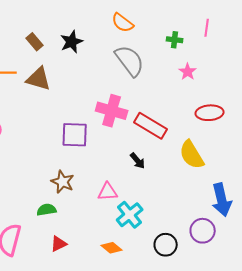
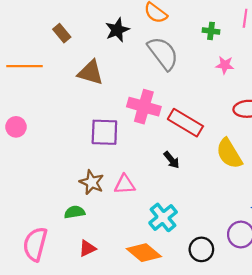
black star: (72, 42) -> (117, 30), moved
pink star: (188, 72) -> (225, 65), turned -30
brown triangle: (39, 79) -> (91, 73), moved
pink triangle: (108, 192) -> (125, 184), moved
orange diamond: (112, 248) -> (144, 253), size x1.5

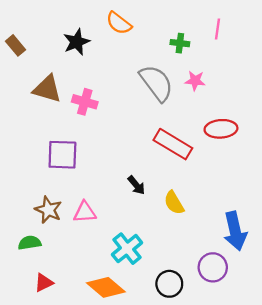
gray semicircle: (163, 53) -> (156, 83), moved
pink cross: (144, 107) -> (85, 102), moved, size x0.7
red rectangle: (185, 123) -> (173, 144), moved
yellow semicircle: (229, 154) -> (174, 203), moved, size x0.7

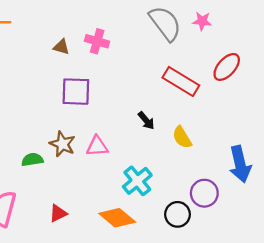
brown triangle: (47, 89) -> (61, 47), moved, size x0.6
red ellipse: (221, 129) -> (227, 67), turned -44
green semicircle: (30, 243) -> (32, 160), moved
purple circle: (213, 267) -> (204, 193), moved

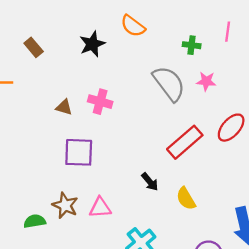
red rectangle: (181, 81) -> (185, 142), turned -72

